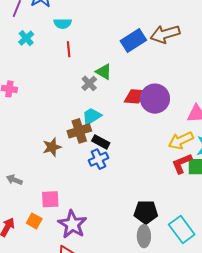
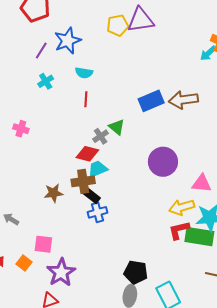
red diamond: (135, 96) -> (87, 154), moved
black rectangle: (101, 142) -> (91, 196), moved

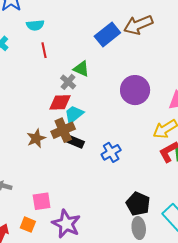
brown star: (53, 193) -> (36, 138), moved
blue cross: (98, 212) -> (111, 152), moved
black pentagon: (136, 272) -> (138, 204), turned 30

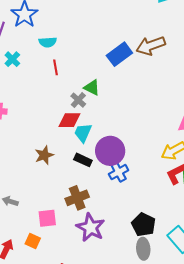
purple circle: (135, 90) -> (110, 151), moved
cyan trapezoid: (74, 114) -> (83, 133), turned -30
brown cross: (63, 130) -> (77, 198), moved
purple star: (66, 224) -> (91, 228), moved

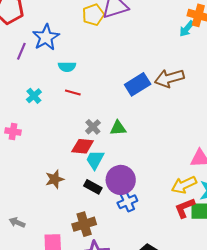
cyan cross: (12, 59) -> (34, 96), moved
red line: (55, 67) -> (73, 93), turned -70
green triangle: (92, 87) -> (118, 128), moved, turned -36

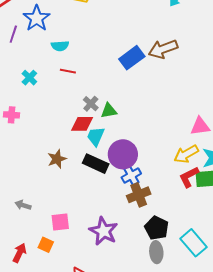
green triangle: (118, 128) -> (109, 111), moved
black rectangle: (93, 187) -> (96, 164), size x1.4
brown cross: (84, 224) -> (139, 195), moved

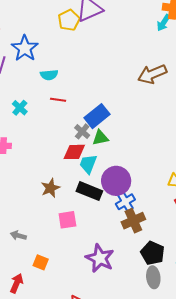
blue rectangle: (132, 58) -> (97, 116), moved
pink square: (60, 222) -> (67, 220), moved
orange square: (46, 245) -> (41, 262), moved

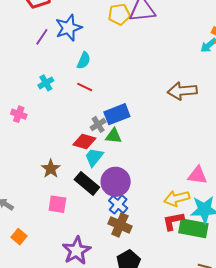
cyan semicircle: (49, 75) -> (84, 60), turned -78
brown star: (50, 188) -> (51, 169), turned -30
blue cross: (125, 202) -> (118, 204), turned -36
brown cross: (133, 221) -> (120, 225), turned 30

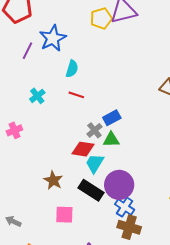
pink cross: (19, 114) -> (14, 130), turned -35
blue rectangle: (117, 114) -> (112, 118), size x0.7

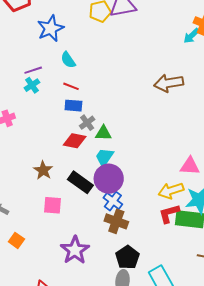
purple line: (27, 51) -> (33, 70), moved, turned 42
cyan semicircle: (72, 69) -> (68, 60), turned 126
blue rectangle: (112, 118) -> (73, 106), moved, turned 30
cyan trapezoid: (95, 163) -> (104, 157), moved

